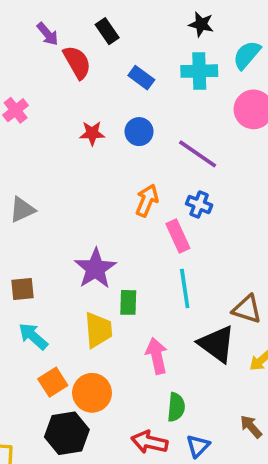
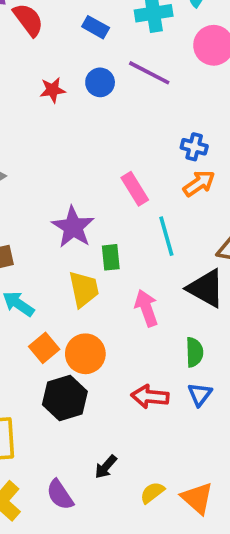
purple line: (198, 154) -> (149, 73), moved
orange arrow: (147, 200) -> (199, 183), moved, turned 40
blue cross: (199, 204) -> (194, 147), moved
pink rectangle: (178, 236) -> (135, 189), moved
green semicircle: (176, 407) -> (194, 352), moved

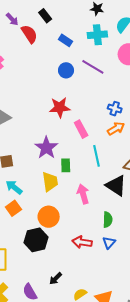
red star: (53, 90) -> (60, 107), moved, size x1.5
orange square: (44, 348) -> (13, 208), moved

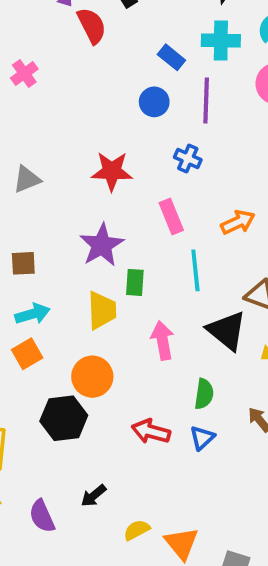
blue rectangle: (65, 40) -> (171, 57), moved
purple line: (93, 67) -> (206, 101), turned 55
red star: (60, 107) -> (112, 171), moved
blue cross: (115, 109) -> (188, 158), moved
cyan arrow: (14, 187) -> (32, 314), turned 120

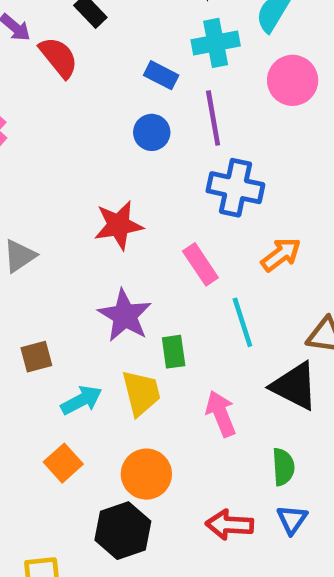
blue cross: (188, 158) -> (235, 188), moved, size x1.6
cyan arrow: (32, 314) -> (81, 400), moved

